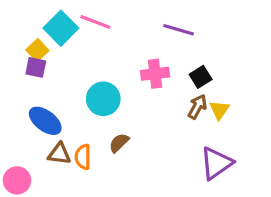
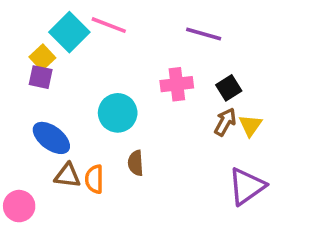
brown semicircle: (119, 143) -> (136, 163), turned -50

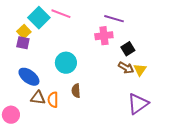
pink cross: (177, 84) -> (104, 36), moved
brown arrow: (225, 122) -> (126, 68), turned 91

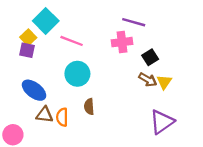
pink line: (61, 14) -> (72, 41), moved

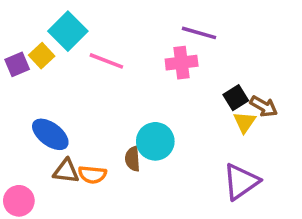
purple square: (27, 50) -> (17, 64), moved, turned -35
black square: (150, 57) -> (236, 98), moved
cyan circle: (77, 74) -> (155, 141), moved
brown arrow: (148, 80) -> (264, 106), moved
orange semicircle: (62, 117) -> (92, 175), turned -84

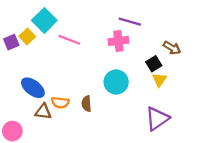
brown arrow: (264, 106) -> (172, 48), moved
cyan circle: (155, 141) -> (116, 82), moved
orange semicircle: (92, 175) -> (60, 103), moved

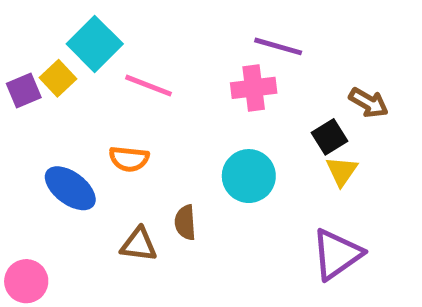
orange semicircle: (60, 103) -> (129, 159), moved
brown triangle: (43, 112) -> (139, 245), moved

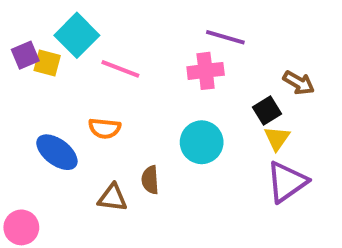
yellow square: (58, 78) -> (47, 63), turned -32
purple square: (24, 90) -> (25, 55), moved
purple triangle: (337, 254) -> (287, 182), moved

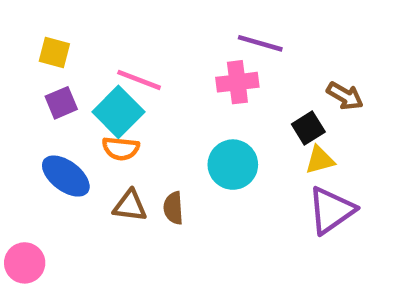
cyan square: (77, 35) -> (118, 112), moved
purple square: (25, 55) -> (61, 103), moved
yellow square: (47, 63) -> (54, 52), moved
yellow triangle: (277, 138) -> (320, 160), turned 40
brown triangle: (112, 198) -> (130, 206), moved

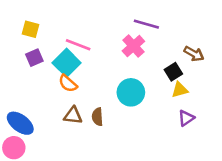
pink cross: (237, 82) -> (133, 46), turned -35
orange semicircle: (121, 149) -> (68, 83), turned 36
blue ellipse: (66, 176) -> (20, 123), moved
purple triangle: (331, 210) -> (186, 118), size x0.6

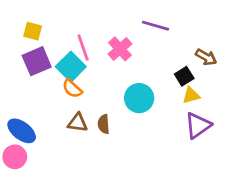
pink line: (78, 45) -> (83, 48), turned 50
pink cross: (133, 46) -> (120, 49), moved
purple square: (34, 58) -> (37, 61), size x1.5
purple triangle: (186, 118) -> (198, 125), size x1.5

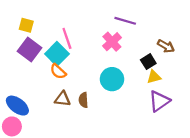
pink cross: (120, 49) -> (112, 42), moved
purple square: (37, 61) -> (29, 49), turned -30

